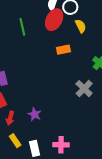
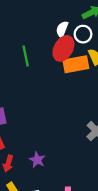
orange rectangle: (63, 50) -> (76, 64), moved, size x1.5

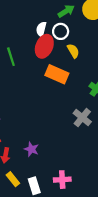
orange rectangle: (76, 64) -> (57, 74), moved, turned 40

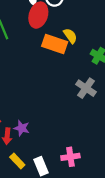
yellow semicircle: (73, 51) -> (70, 36), moved
purple star: (31, 149) -> (22, 128), moved

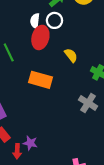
orange rectangle: (55, 44) -> (40, 80), moved

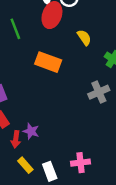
gray cross: (88, 103) -> (99, 92), turned 30

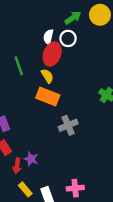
yellow semicircle: (84, 38) -> (47, 76), moved
gray cross: (99, 92) -> (68, 125), moved

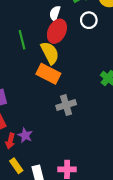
white circle: (68, 38) -> (89, 20), moved
yellow semicircle: (47, 76) -> (50, 53), size x1.5

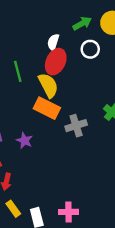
gray cross: (66, 105) -> (76, 126), moved
purple star: (25, 135) -> (24, 141), moved

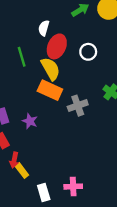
white semicircle: (53, 42) -> (44, 28), moved
white circle: (90, 49) -> (88, 52), moved
yellow rectangle: (13, 209) -> (22, 170), moved

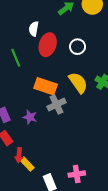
yellow semicircle: (51, 69) -> (78, 83), moved
gray cross: (78, 106) -> (57, 104), moved

